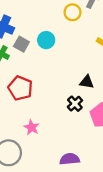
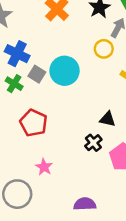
yellow circle: (73, 12) -> (104, 49), moved
cyan circle: (46, 40) -> (65, 71), size x1.5

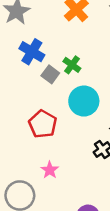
cyan circle: (65, 71) -> (84, 101), moved
green cross: (14, 84) -> (72, 65), moved

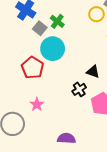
cyan circle: (84, 101) -> (53, 49), moved

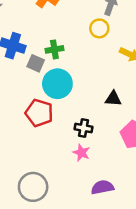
green cross: (57, 21) -> (54, 49), turned -32
black cross: (79, 89) -> (83, 128), moved, turned -32
pink star: (37, 104) -> (81, 153), moved

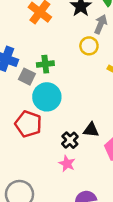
black triangle: (113, 99) -> (91, 130), moved
black cross: (83, 128) -> (70, 140), turned 35

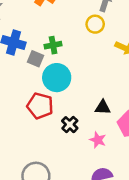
black cross: (70, 140) -> (70, 125), moved
pink star: (67, 164) -> (98, 140), moved

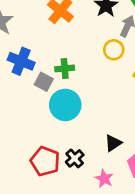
red pentagon: (40, 106) -> (45, 161), moved
black triangle: (103, 107) -> (113, 143), turned -42

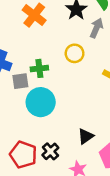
yellow circle: (114, 50) -> (75, 53), moved
gray square: (44, 82) -> (20, 81), turned -35

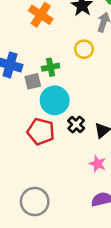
black cross: (50, 151) -> (76, 125), moved
red pentagon: (23, 155) -> (41, 131), moved

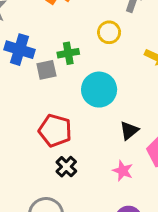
cyan circle: (55, 100) -> (99, 90), moved
black cross: (76, 125) -> (66, 167), moved

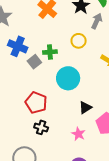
gray square: (46, 70) -> (34, 62), turned -32
black cross: (66, 167) -> (41, 127), turned -32

